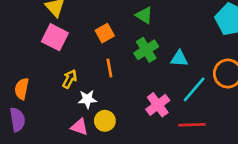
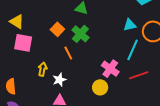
green cross: (146, 50) -> (80, 34), moved
cyan triangle: (179, 59) -> (130, 25), moved
yellow circle: (105, 121) -> (100, 87), moved

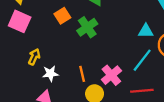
orange line: (68, 53) -> (82, 74), moved

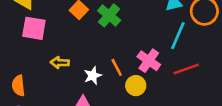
yellow arrow: (34, 57) -> (60, 63), turned -98
white star: (50, 74) -> (93, 76), moved

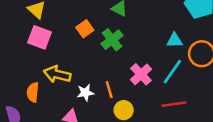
pink cross: (149, 61) -> (141, 74), moved
yellow arrow: (60, 63) -> (57, 74), size x1.5
orange semicircle: (18, 86) -> (33, 92), moved

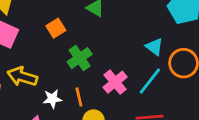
green cross: (112, 40) -> (80, 58), moved
cyan triangle: (175, 40) -> (154, 47), turned 36

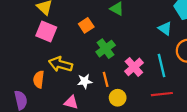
cyan triangle: (154, 47) -> (165, 28), moved
cyan line: (150, 81) -> (162, 66), turned -50

